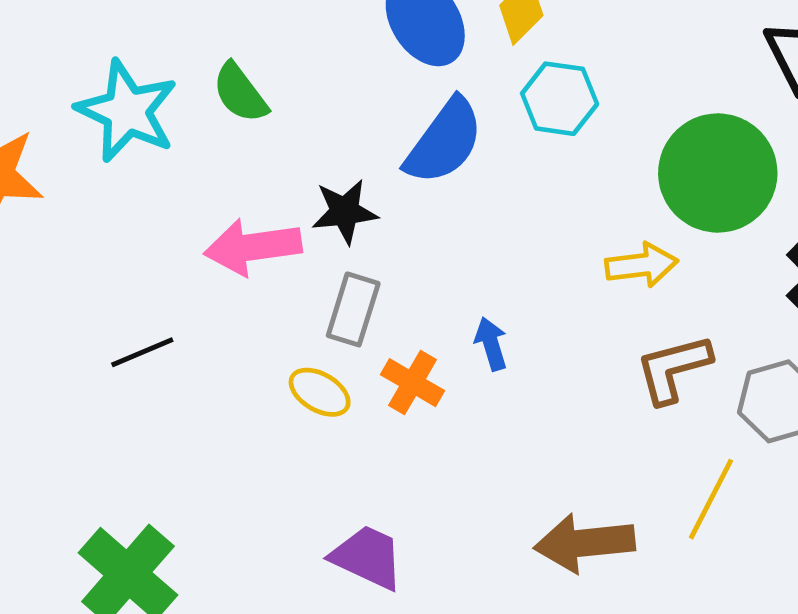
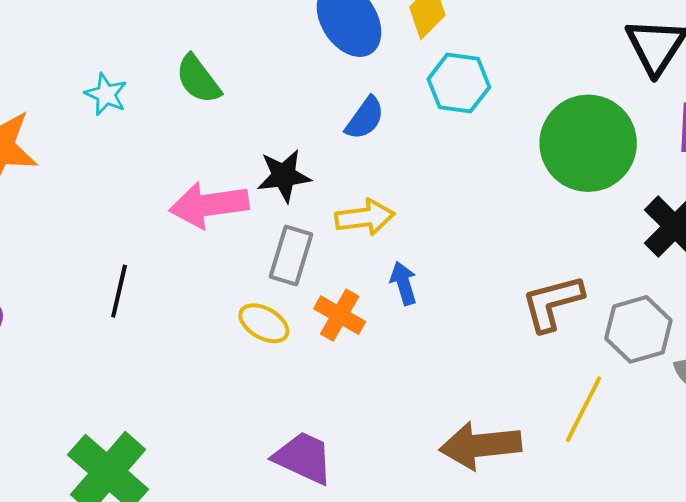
cyan star: (127, 111) -> (106, 94), size x0.5
blue semicircle: (444, 141) -> (365, 118), size x0.6
yellow arrow: (642, 265) -> (365, 217), moved
black line: (142, 352) -> (119, 291), turned -54

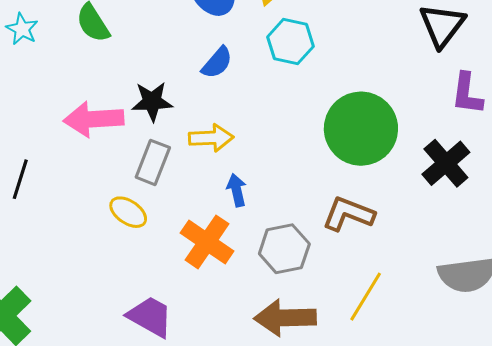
green circle: (588, 143) -> (361, 129), moved
brown L-shape: (552, 303) -> (348, 214), turned 32
orange cross: (340, 315) -> (207, 242), moved, size x1.4
gray hexagon: (638, 329) -> (284, 249), moved

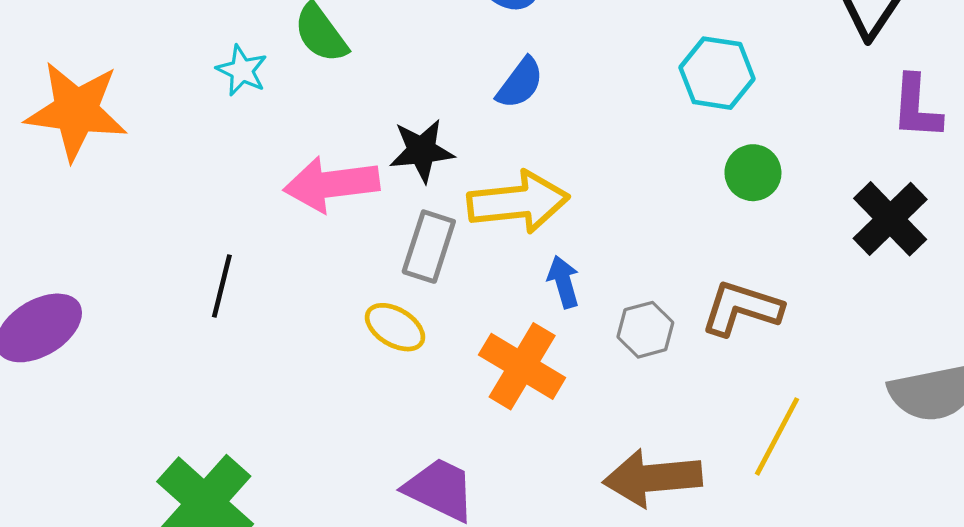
cyan star: (22, 29) -> (242, 70), moved
cyan hexagon: (290, 42) -> (717, 73), moved
green circle: (361, 129) -> (753, 173), size x0.5
yellow arrow: (211, 138) -> (518, 202), size x1.4
gray hexagon: (284, 249) -> (645, 330), moved, size x0.7

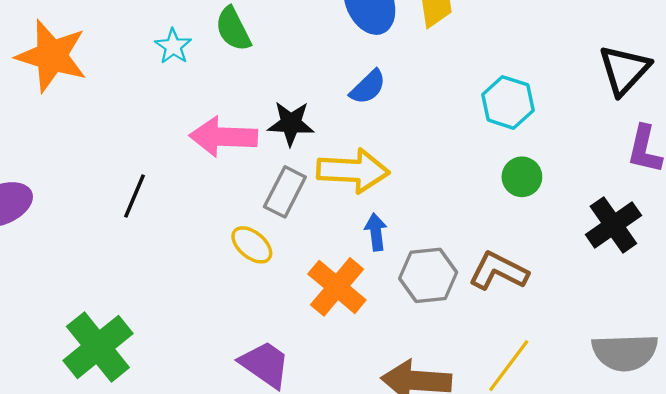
gray hexagon: (645, 330) -> (428, 275), size x1.4

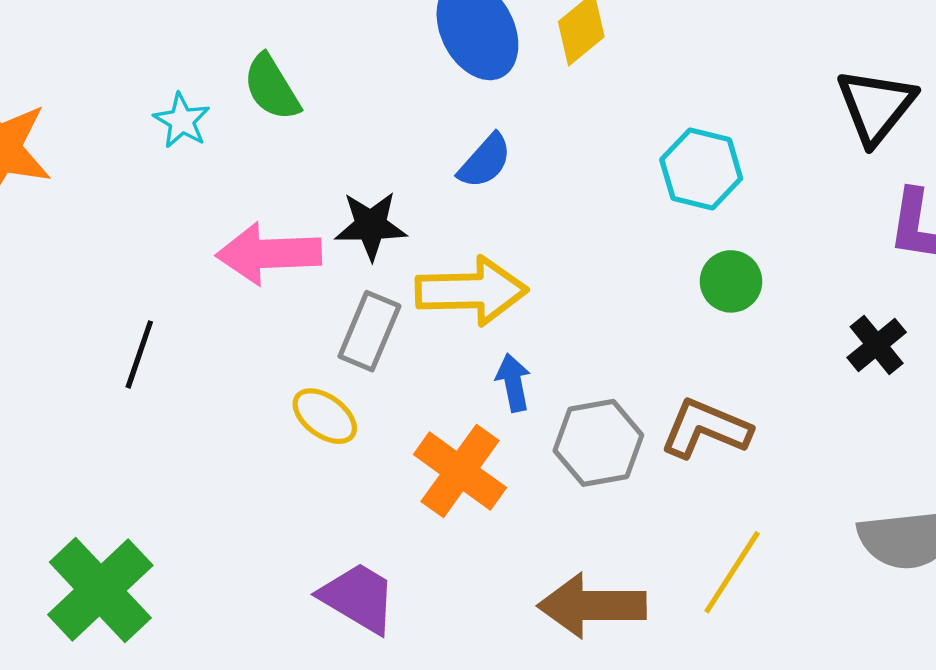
black cross: (613, 225) -> (877, 345), size x0.7

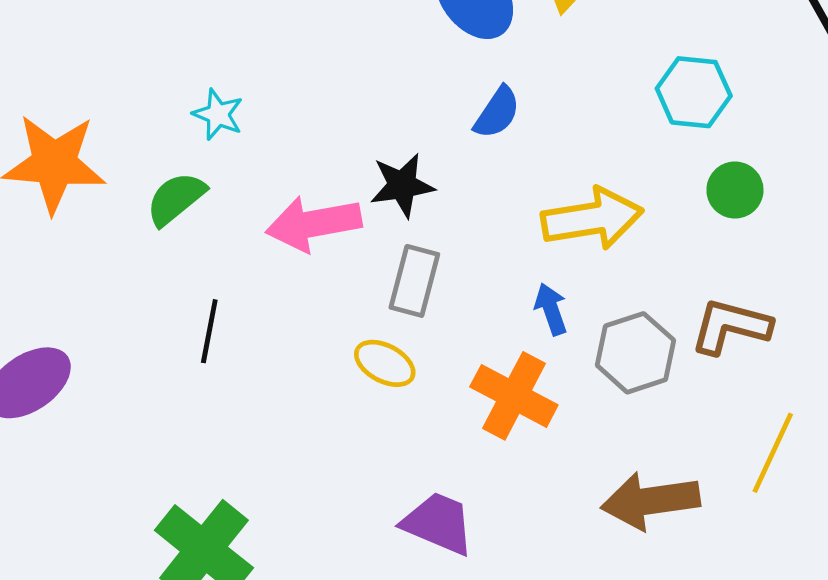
green semicircle: (272, 87) -> (176, 199), moved, turned 90
yellow arrow: (471, 291) -> (592, 219), moved

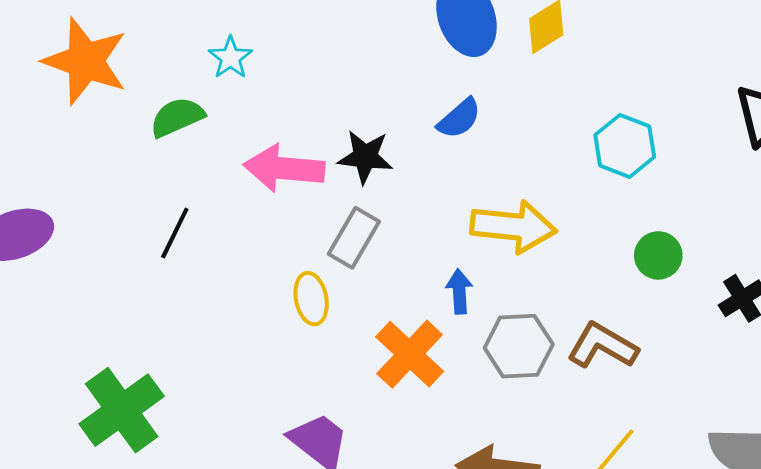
green circle: (735, 190) -> (658, 255), moved
yellow ellipse: (385, 363) -> (311, 299), turned 36

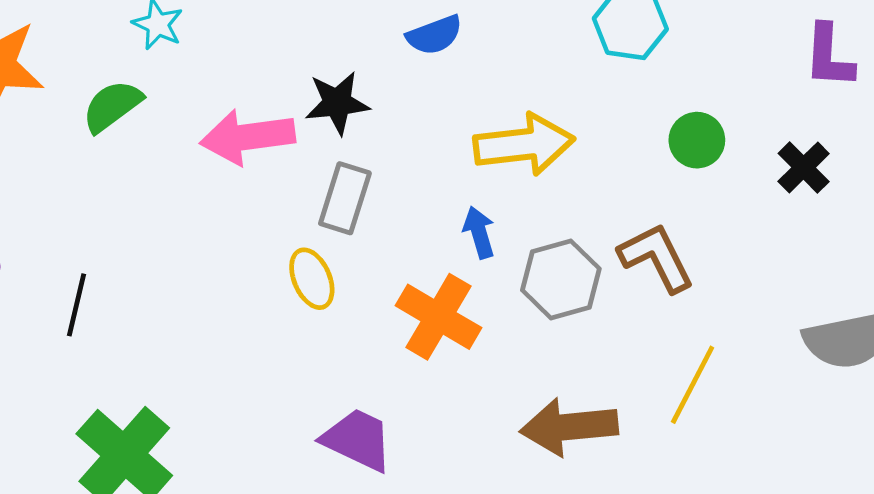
blue semicircle: (459, 119) -> (434, 35), turned 33
black line: (175, 233) -> (77, 305), moved
brown L-shape: (602, 346) -> (656, 258), turned 46

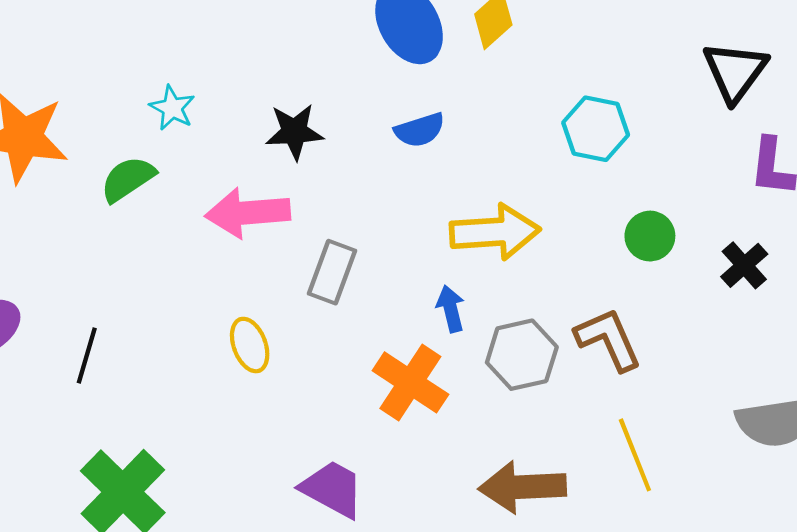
black star: (337, 103) -> (294, 132), moved
yellow ellipse: (312, 279) -> (250, 345), moved
yellow line: (693, 385) -> (635, 455), turned -52

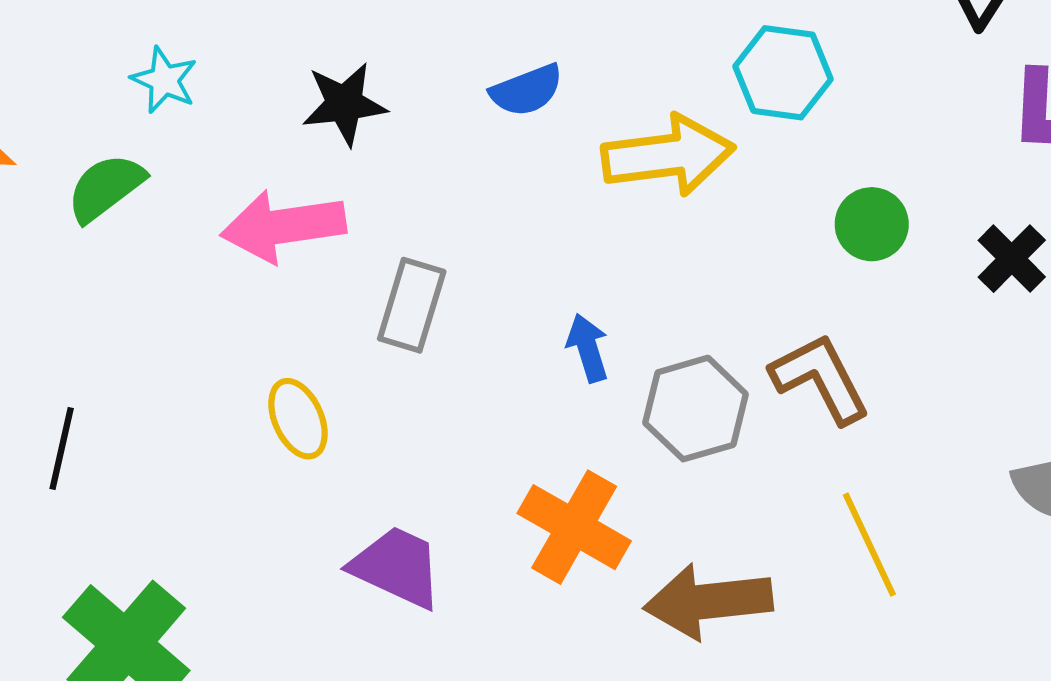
yellow arrow: (495, 232) -> (668, 155), moved
orange cross: (410, 382) -> (574, 527), moved
purple trapezoid: (332, 489) -> (397, 567), moved

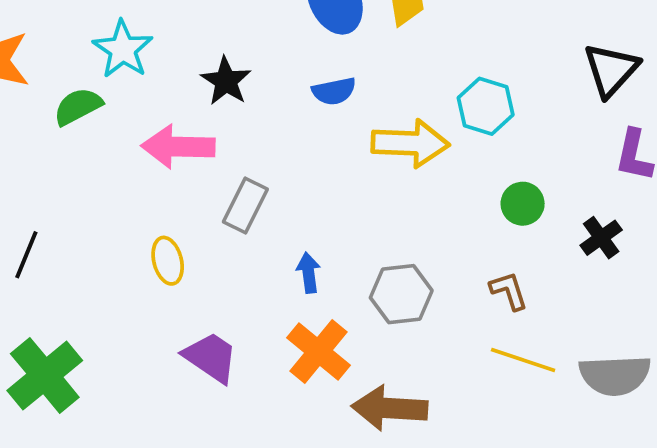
cyan star: (164, 80) -> (123, 49), size x1.5
black star: (344, 104) -> (226, 81), turned 30
blue arrow: (588, 348) -> (309, 273), moved
brown L-shape: (820, 378) -> (509, 291), moved, size x0.7
yellow line: (869, 545) -> (523, 360), moved, turned -56

